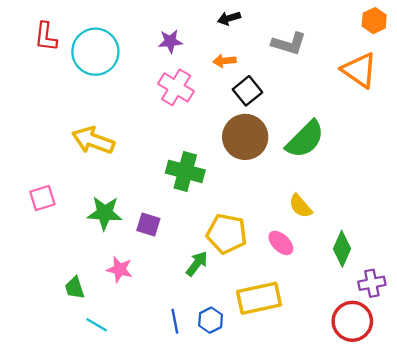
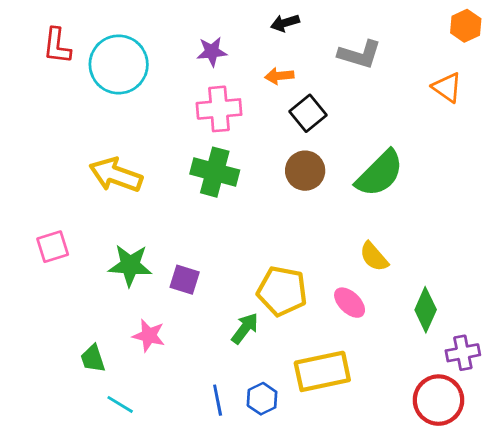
orange triangle: (359, 70) -> (447, 87), size x0.7
pink cross: (176, 87) -> (219, 109), turned -36
brown circle: (245, 137) -> (305, 171), size x0.7
green cross: (185, 171) -> (215, 172), moved

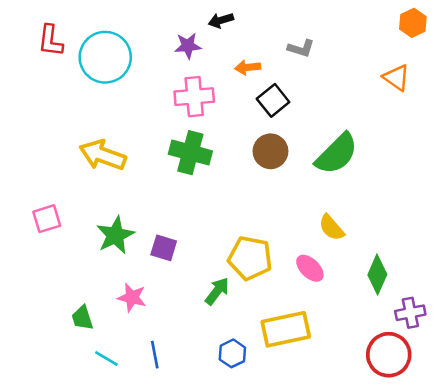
black arrow: (285, 23) -> (221, 20), moved
gray L-shape: (360, 54) -> (301, 48), moved, size x0.7
green star: (130, 265) -> (115, 235), turned -30
blue line: (218, 400) -> (155, 355), moved

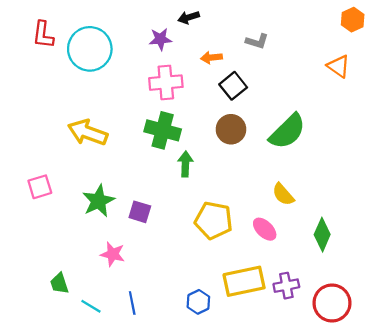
green arrow: (217, 291) -> (185, 164), moved, turned -35
purple cross: (410, 313) -> (286, 286), moved
green trapezoid: (82, 318) -> (59, 283), moved

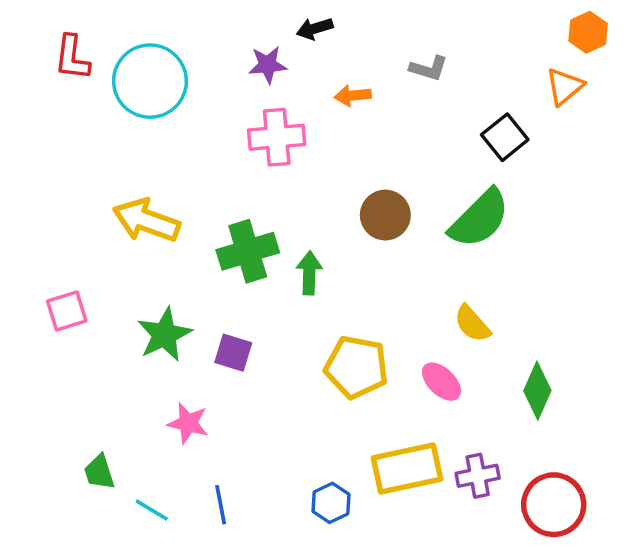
orange triangle: (338, 66) -> (565, 87), moved, turned 45
black square: (233, 86) -> (505, 137), moved
green cross: (163, 130) -> (248, 251), moved, turned -32

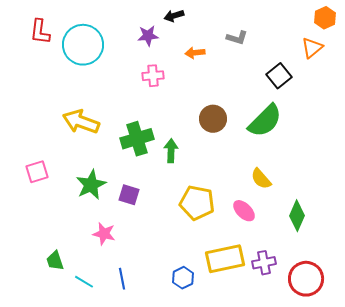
pink cross: (277, 137) -> (153, 76), size x0.7

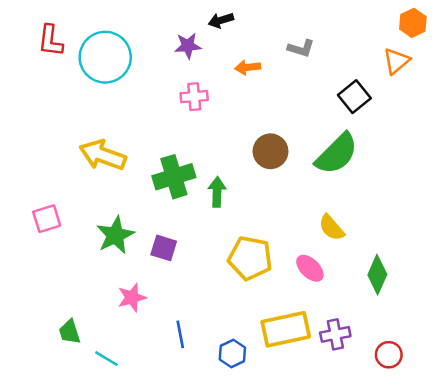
pink star: (104, 234) -> (132, 298), turned -30
blue line: (122, 279) -> (180, 334), moved
red circle: (306, 279) -> (389, 355), size x0.6

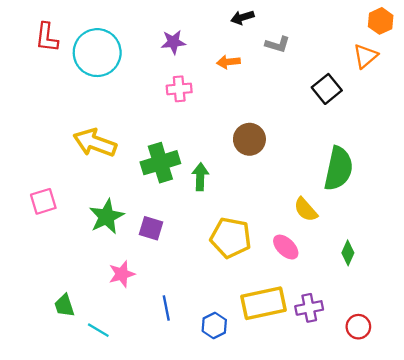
black arrow: (221, 20) -> (242, 17), moved
green semicircle: (337, 154) -> (338, 169), moved, turned -33
green diamond: (377, 275) -> (348, 253), size x0.7

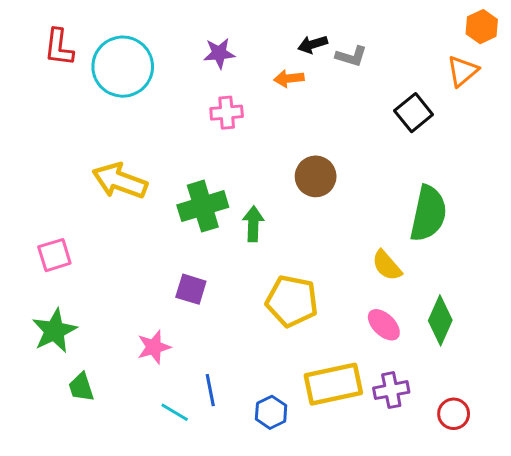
black arrow: (242, 17) -> (313, 44), moved
green star: (107, 217) -> (54, 331), moved
pink ellipse: (286, 247) -> (384, 325), moved
green diamond: (348, 253) -> (440, 320), size x1.5
cyan line: (98, 330) -> (175, 412), moved

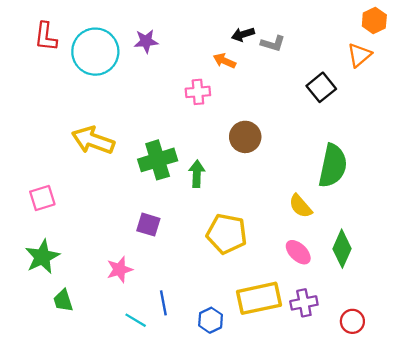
purple star: (219, 53) -> (146, 41), moved
orange arrow: (289, 78) -> (224, 61), turned 30
pink cross: (227, 113) -> (198, 92), moved

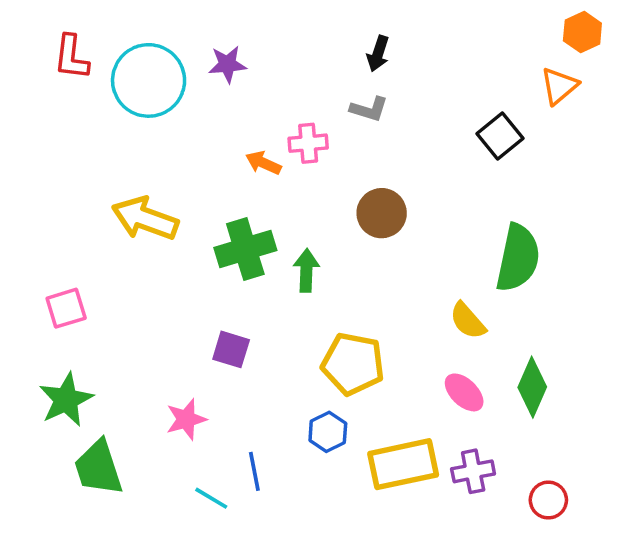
black arrow: (243, 34) -> (378, 54), turned -55
gray L-shape: (273, 44) -> (369, 109), moved
orange arrow: (224, 61) -> (263, 163), moved
green trapezoid: (63, 301) -> (98, 468), size x1.6
blue hexagon: (211, 320) -> (328, 432), moved

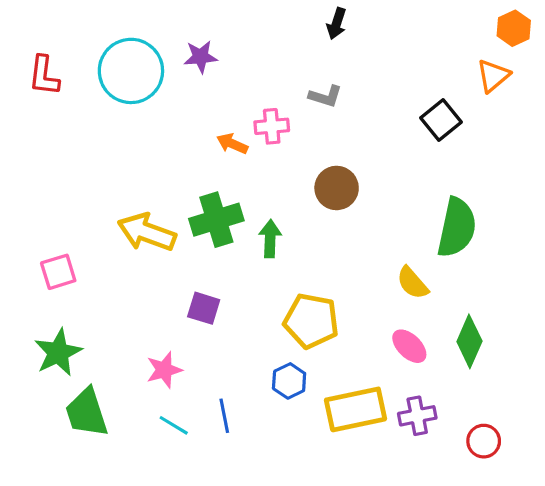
black arrow: (378, 54) -> (337, 23), moved
red L-shape: (71, 57) -> (44, 76), moved
yellow arrow: (145, 219) -> (147, 232), moved
cyan line: (211, 498) -> (174, 425), moved

